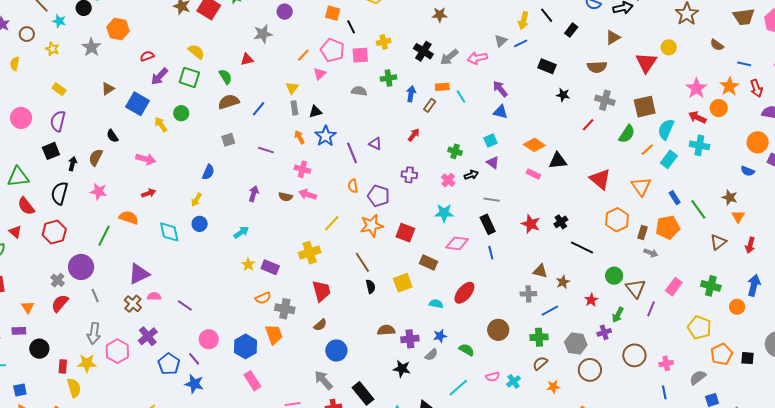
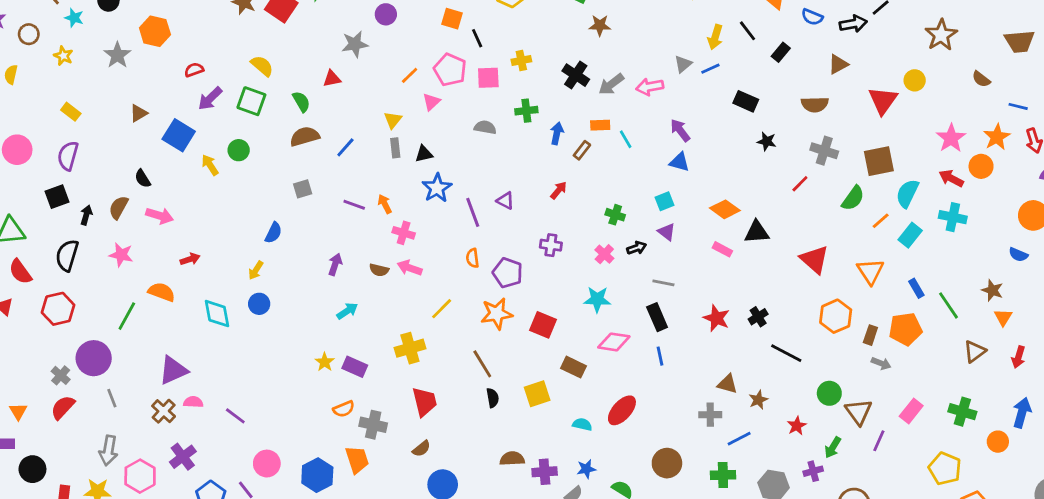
orange arrow: (299, 137) -> (385, 204), moved
pink arrow: (146, 159) -> (160, 216), moved
cyan arrow: (241, 232) -> (347, 311), moved

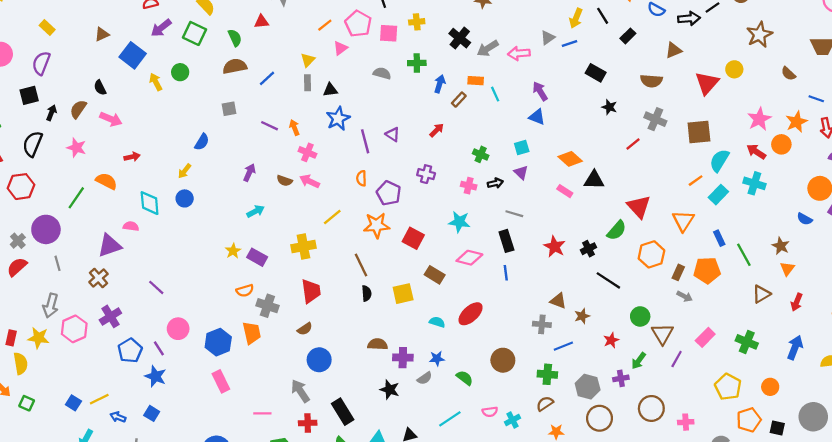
green semicircle: (853, 198) -> (617, 230), moved
pink cross: (604, 254) -> (469, 186), turned -35
pink semicircle: (193, 402) -> (131, 226), moved
orange circle: (998, 442) -> (770, 387), moved

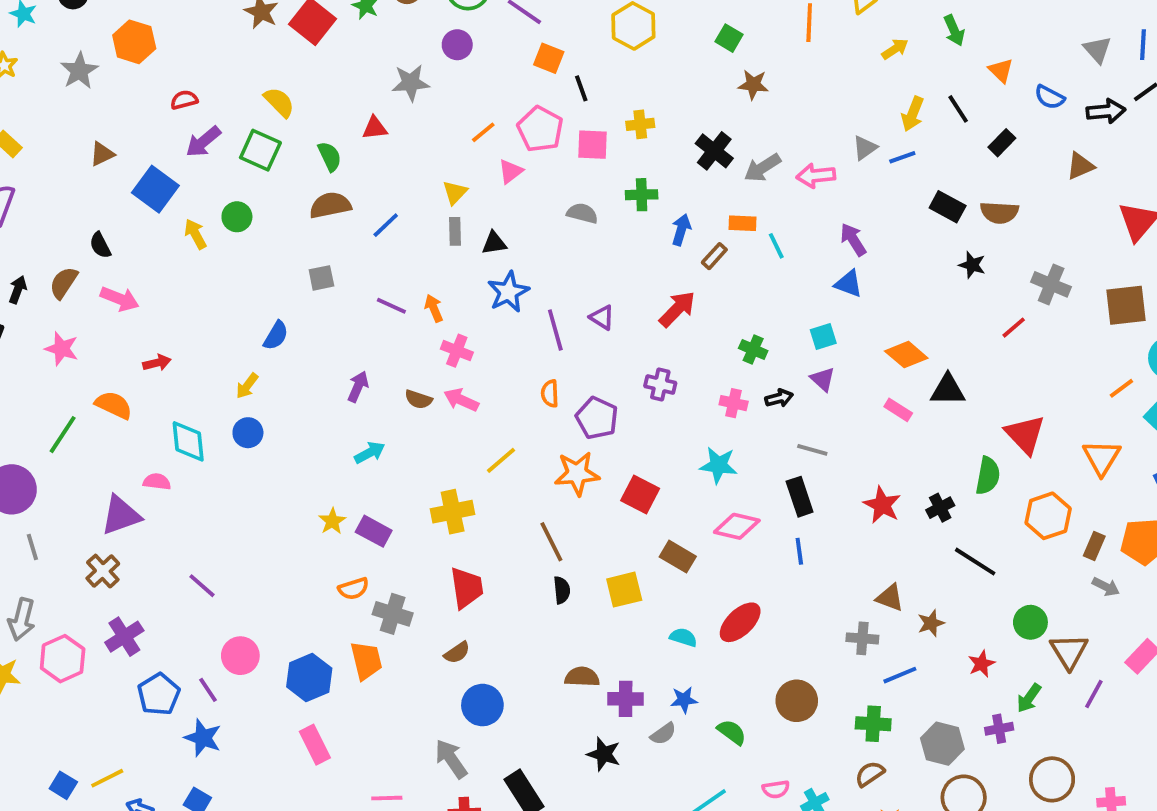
brown semicircle: (651, 81) -> (999, 212), moved
red arrow: (437, 130) -> (677, 309), size x1.5
green semicircle: (617, 230) -> (988, 476), turned -30

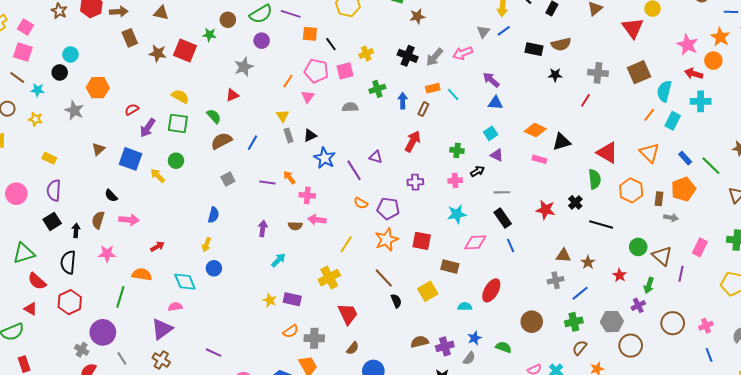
orange semicircle: (550, 394) -> (361, 203), turned -40

